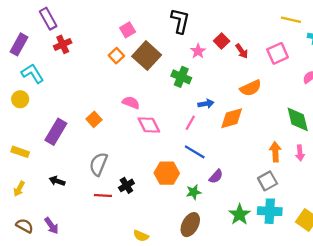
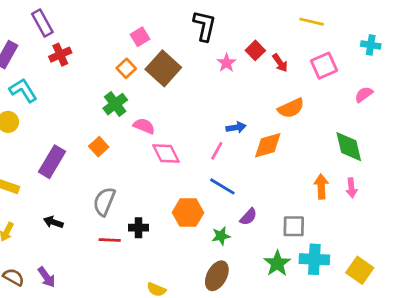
yellow line: (291, 20) -> (312, 22), moved
green cross: (181, 77) -> (115, 104), moved, turned 30
gray square: (267, 181) -> (294, 226), moved, turned 30
black cross: (126, 185) -> (139, 228), turned 32

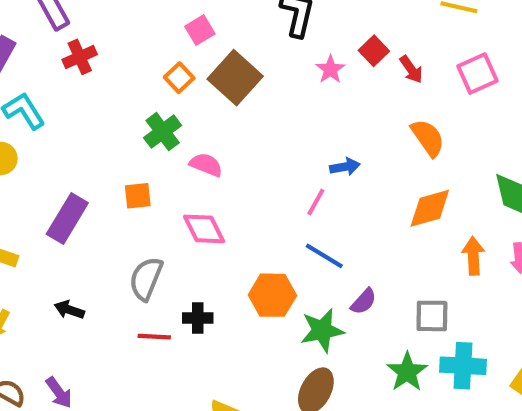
orange semicircle: (291, 108) -> (428, 138), turned -100
orange diamond: (268, 145) -> (430, 208), moved
orange square: (99, 147) -> (138, 196), turned 36
pink diamond: (166, 154) -> (204, 229), moved
green star: (221, 236) -> (322, 330), size x1.5

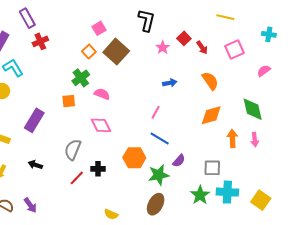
blue arrow: (345, 167) -> (170, 83), moved
orange square: (138, 196) -> (69, 101), moved
red line: (154, 337) -> (77, 178), turned -49

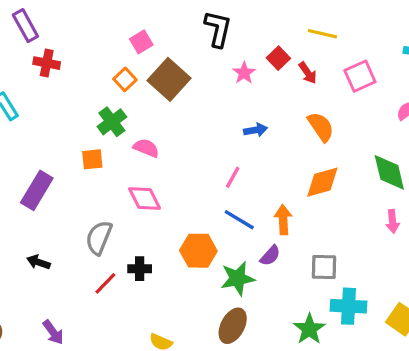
yellow line: (225, 17) -> (322, 34), moved
red cross: (40, 41) -> (47, 63), turned 35
orange arrow: (232, 138) -> (283, 220), moved
green star: (200, 195) -> (309, 329), moved
purple arrow: (30, 205) -> (53, 332), moved

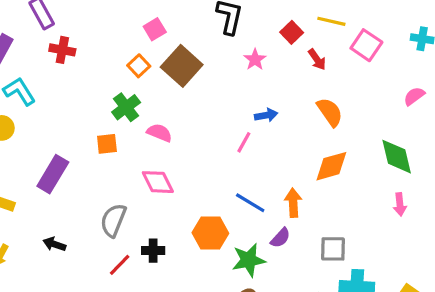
red square: (278, 58) -> (292, 32), moved
pink square: (360, 76) -> (366, 45), moved, turned -32
pink line: (233, 177) -> (244, 142), moved

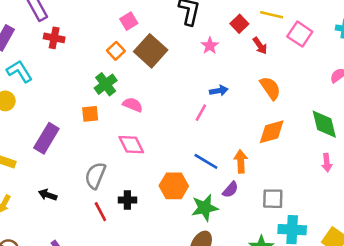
red line: (120, 265) -> (100, 212), turned -72

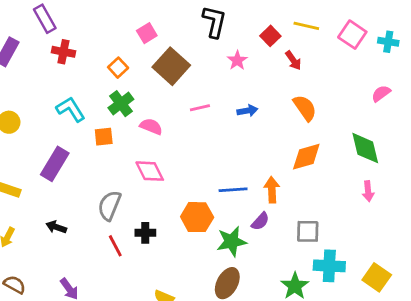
pink square: (300, 34) -> (352, 35), moved
orange square: (116, 51) -> (118, 68), moved
cyan L-shape: (19, 71) -> (71, 109), moved
pink line: (201, 113) -> (200, 108), moved, turned 48
blue line: (206, 161) -> (233, 190), turned -35

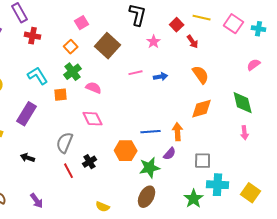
pink square: (147, 33) -> (82, 23), moved
pink line: (200, 108) -> (136, 73), moved
black cross: (145, 233) -> (90, 162), turned -32

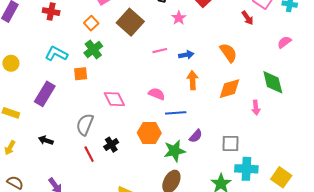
red arrow: (193, 42) -> (247, 18), moved
cyan L-shape: (38, 76) -> (56, 54), turned -30
pink semicircle: (94, 88) -> (157, 94), moved
orange arrow: (178, 132) -> (193, 80), moved
pink arrow: (245, 133) -> (256, 108), moved

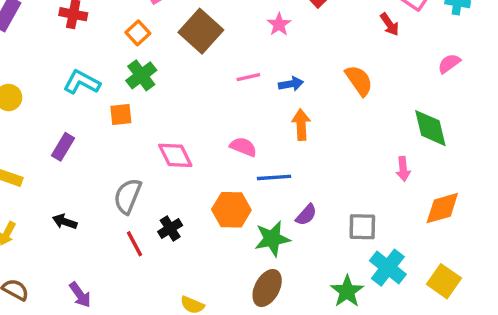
orange diamond: (229, 89) -> (442, 208), moved
purple rectangle: (45, 94) -> (63, 147), size x0.7
cyan cross: (246, 169) -> (388, 268), turned 35

